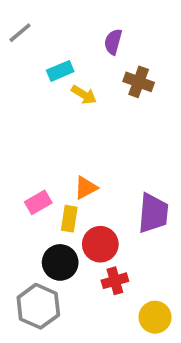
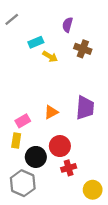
purple trapezoid: (153, 213) -> (85, 108), moved
yellow rectangle: (69, 219) -> (16, 141), moved

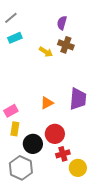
cyan rectangle: (36, 42) -> (15, 38), moved
brown cross: (83, 49) -> (66, 45), moved
pink rectangle: (23, 121) -> (11, 111), moved
yellow circle: (93, 190) -> (78, 168), moved

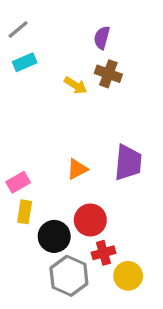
gray hexagon: (21, 168) -> (69, 276), moved

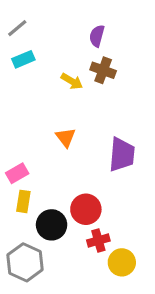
orange triangle: (77, 169) -> (66, 137), moved, turned -40
gray hexagon: (69, 276) -> (25, 262), moved

